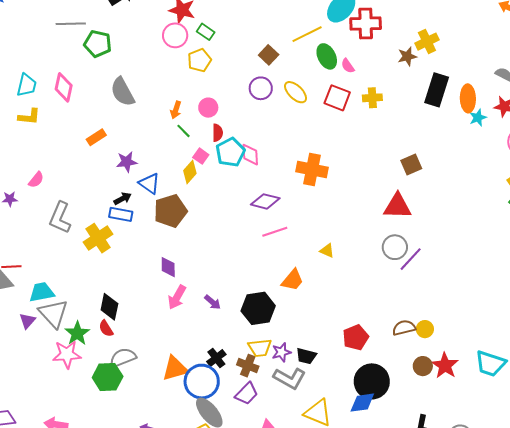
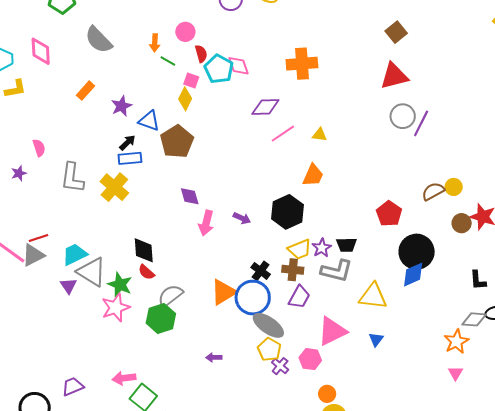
pink semicircle: (36, 180) -> (39, 148), turned -42
yellow triangle: (327, 251) -> (320, 135), moved

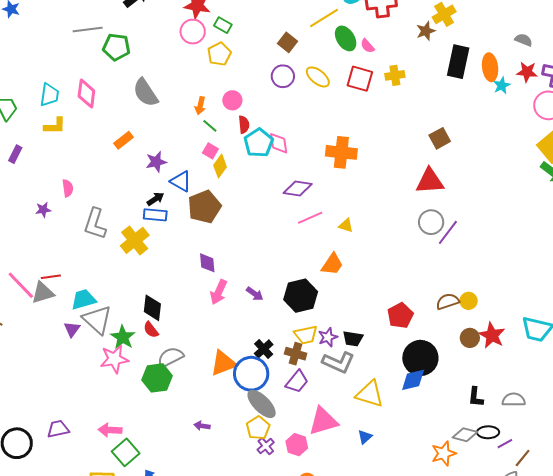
pink square: (191, 81) -> (210, 151), moved

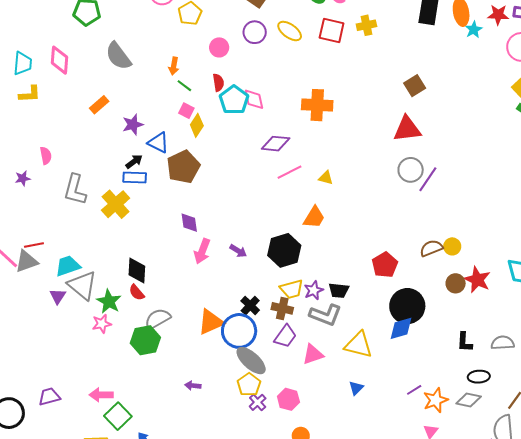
pink circle: (232, 100) -> (219, 47), moved
pink star: (114, 359) -> (102, 324), size x0.7
pink triangle: (323, 421) -> (313, 354), moved, size x0.7
gray diamond: (465, 435) -> (469, 400), moved
purple line: (505, 444) -> (414, 390), moved

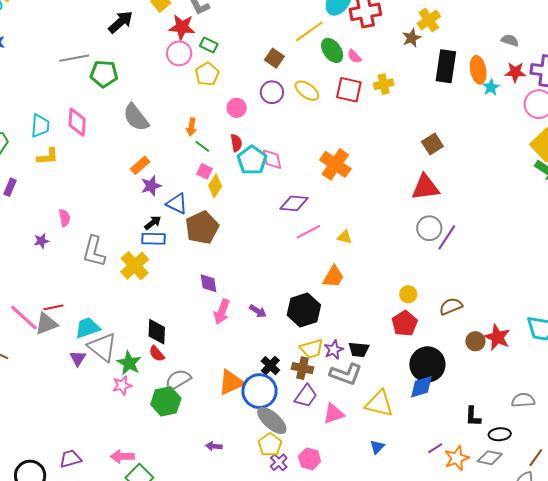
orange rectangle: (99, 105) -> (140, 165), moved
orange cross: (317, 105) -> (335, 164), turned 32
yellow circle: (452, 246) -> (408, 294), moved
black L-shape: (465, 342) -> (473, 416), moved

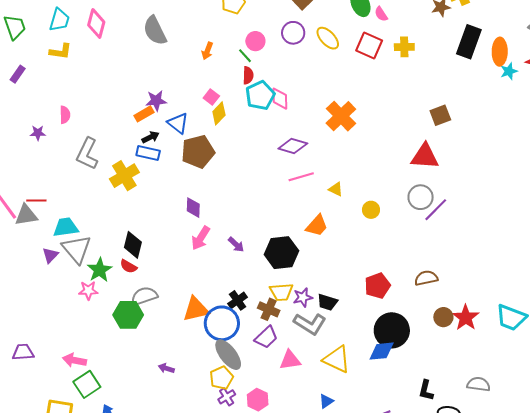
green line: (202, 146) -> (245, 56), moved
orange rectangle: (140, 165) -> (144, 114), moved
yellow circle: (408, 294) -> (371, 210), moved
red semicircle: (157, 354) -> (128, 266), turned -30

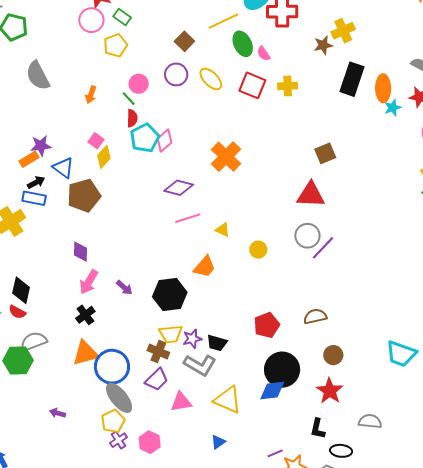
pink diamond: (280, 99) -> (165, 141), turned 50
black cross: (238, 300) -> (85, 315), moved
red star: (466, 318) -> (330, 391), moved

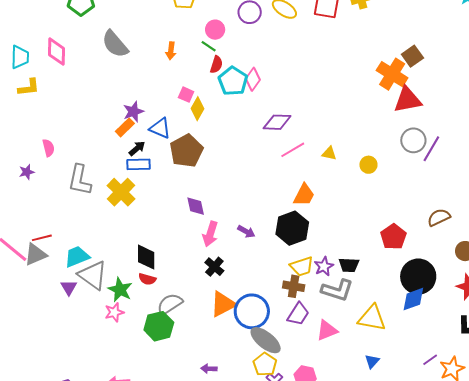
red semicircle: (132, 118) -> (216, 65), turned 30
orange cross: (226, 157) -> (392, 74), moved
orange trapezoid: (205, 267) -> (304, 195), moved

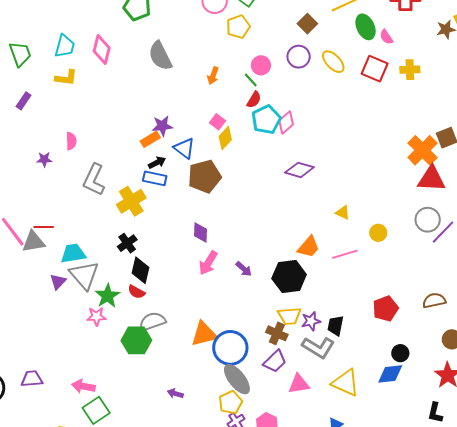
pink line: (293, 150) -> (345, 254), moved
black trapezoid: (349, 265) -> (336, 326), turned 85
black cross: (214, 267) -> (127, 243), moved
black circle: (418, 277) -> (400, 353), size x0.5

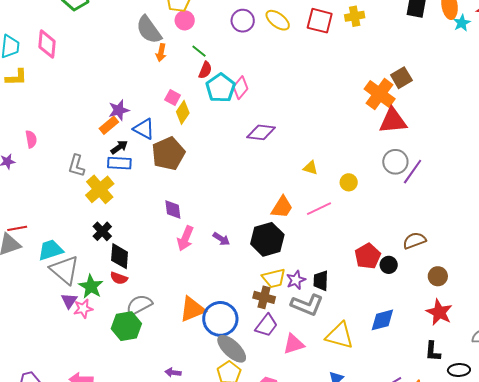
gray semicircle: (160, 56) -> (149, 30), moved
pink circle: (261, 65) -> (185, 20), moved
gray L-shape: (94, 180) -> (76, 166), moved, size x0.7
purple triangle: (58, 282) -> (69, 301), moved
black circle: (400, 353) -> (389, 265), moved

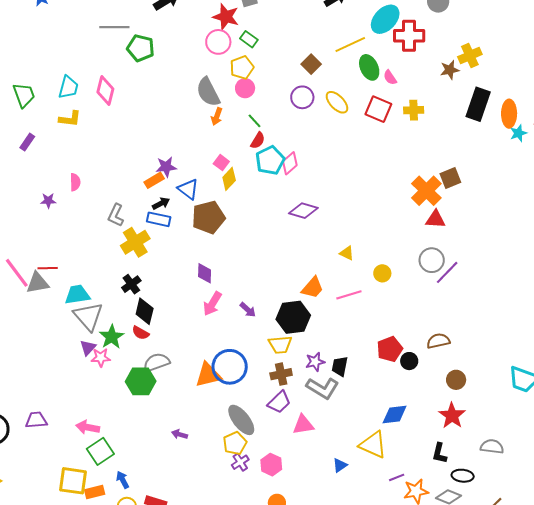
red triangle: (393, 121) -> (435, 219), size x0.7
yellow trapezoid: (274, 278) -> (280, 345), moved
brown cross: (264, 297) -> (281, 374), turned -35
blue circle: (220, 319) -> (230, 367), moved
yellow triangle: (340, 335) -> (373, 445), moved

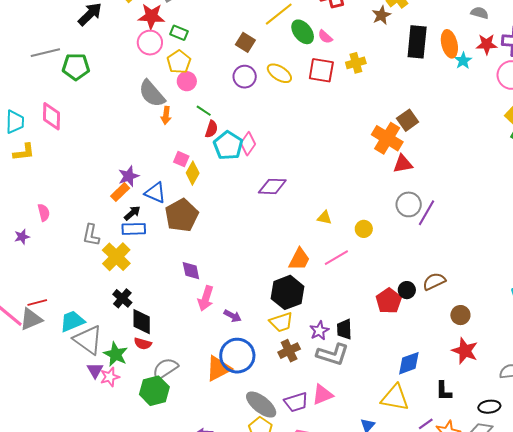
purple arrow: (248, 310) -> (232, 316), moved
black circle: (409, 361) -> (407, 290), moved
purple trapezoid: (279, 402) -> (296, 402), moved, turned 40
black L-shape: (440, 453) -> (444, 391), moved

